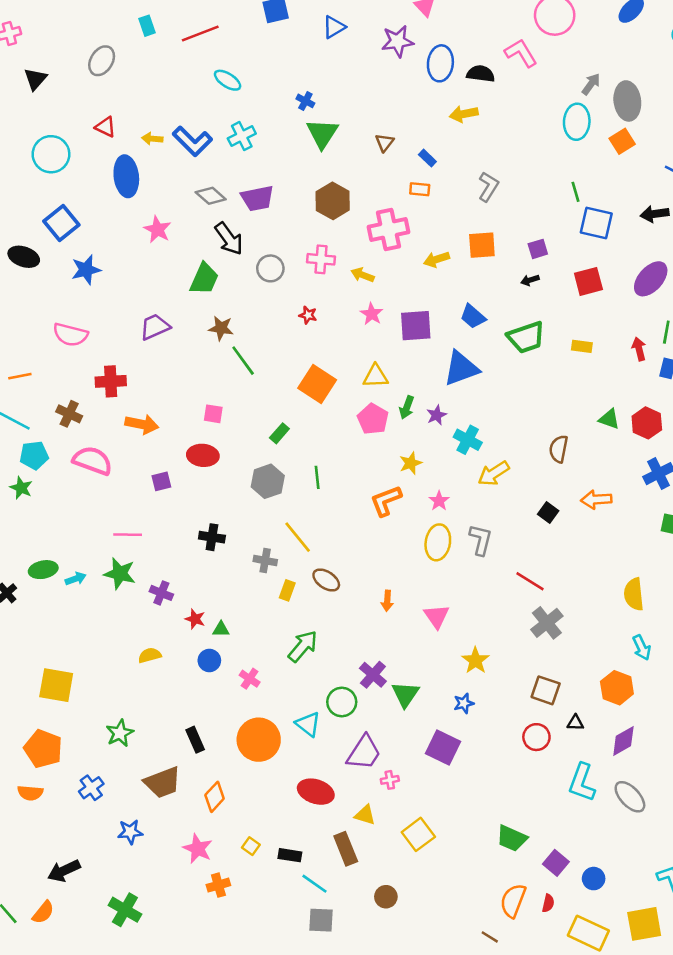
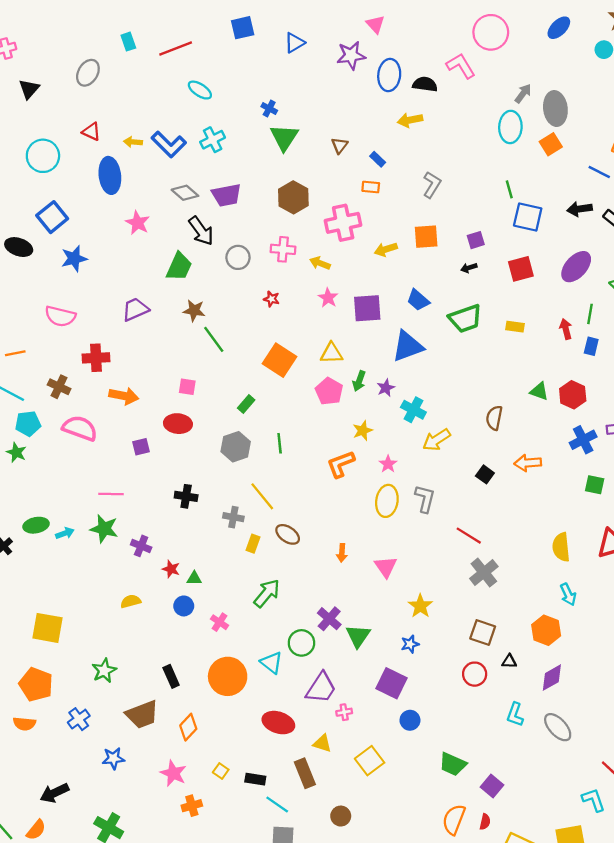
cyan L-shape: (582, 782) -> (515, 714), size x0.7
blue circle: (594, 879) -> (410, 720), moved

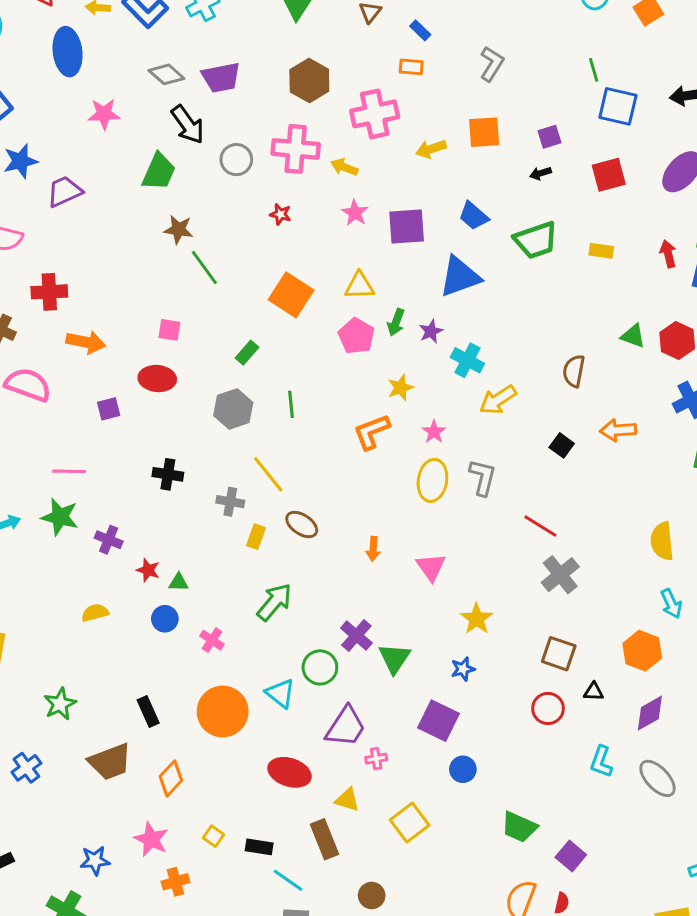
pink star: (138, 223) -> (104, 114), turned -30
pink cross: (283, 249) -> (296, 149), size x1.4
purple trapezoid: (135, 309) -> (65, 192), moved
blue star: (113, 758) -> (95, 861), moved

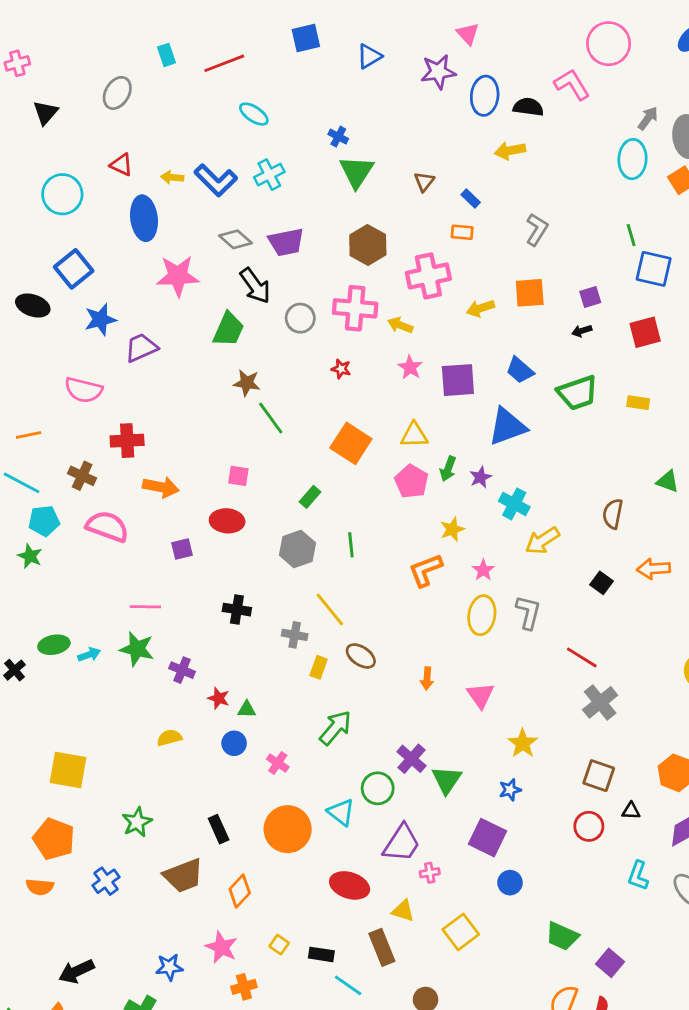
pink star: (104, 114) -> (178, 276), size x1.4

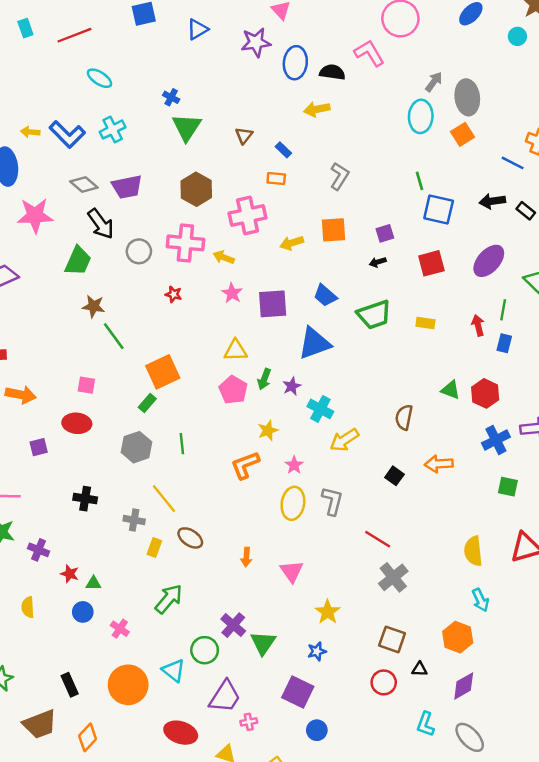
orange square: (351, 443) -> (163, 372), moved, turned 32
yellow semicircle: (169, 738) -> (28, 607), turned -78

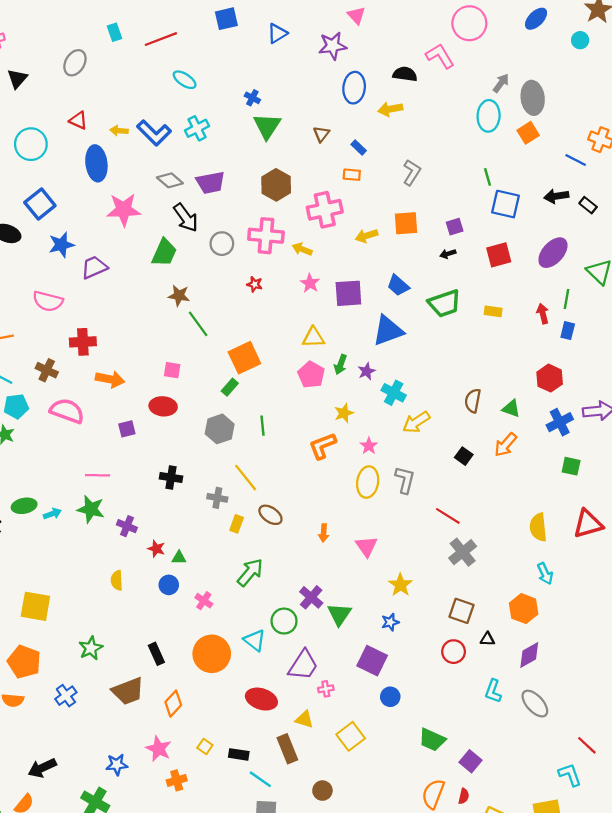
blue ellipse: (295, 63) -> (354, 88), moved
green triangle: (451, 390) -> (511, 409), moved
orange arrow: (439, 464) -> (506, 445), turned -45

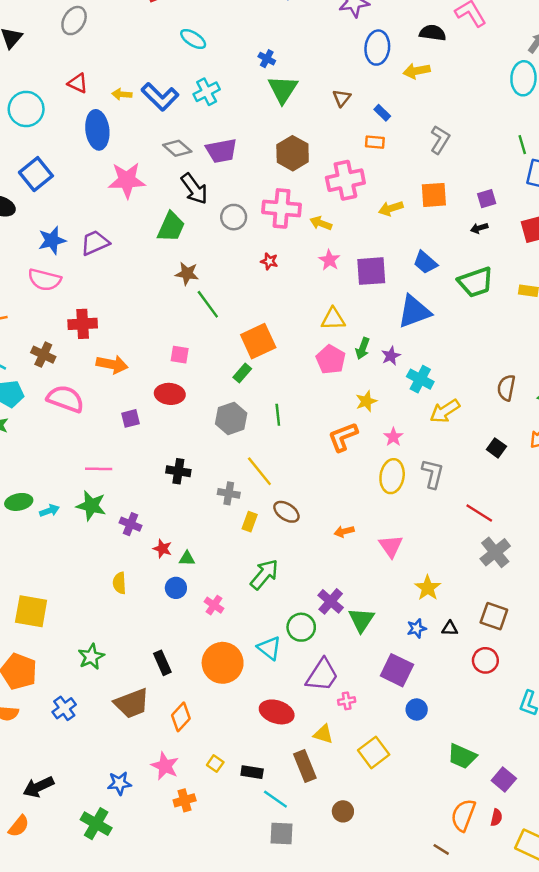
blue star: (61, 245) -> (52, 240), moved
orange arrow: (324, 533) -> (344, 531), turned 72
black triangle: (487, 639) -> (450, 628), moved

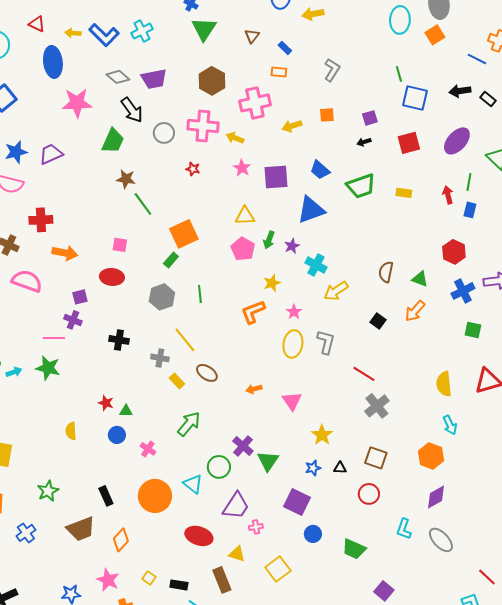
orange square: (434, 195) -> (327, 115), size x0.7
yellow rectangle: (250, 522) -> (177, 381), turned -63
purple cross: (131, 524) -> (73, 320), moved
green trapezoid: (462, 756) -> (354, 549), moved

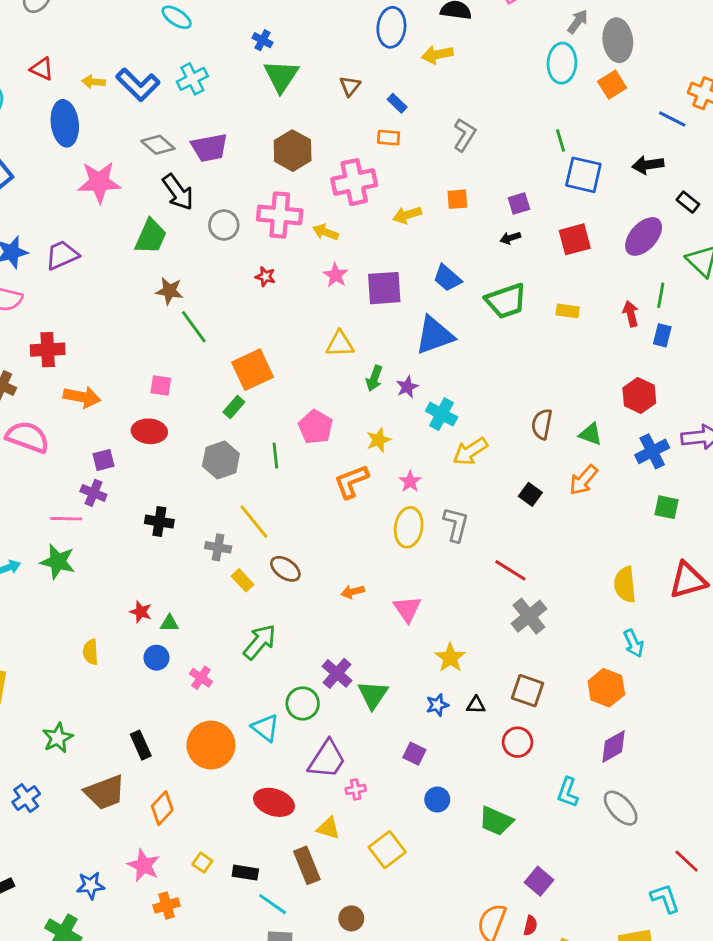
black rectangle: (488, 99) -> (688, 202), moved
pink pentagon: (243, 249) -> (315, 427), moved
purple square: (297, 502) -> (414, 754), size x0.6

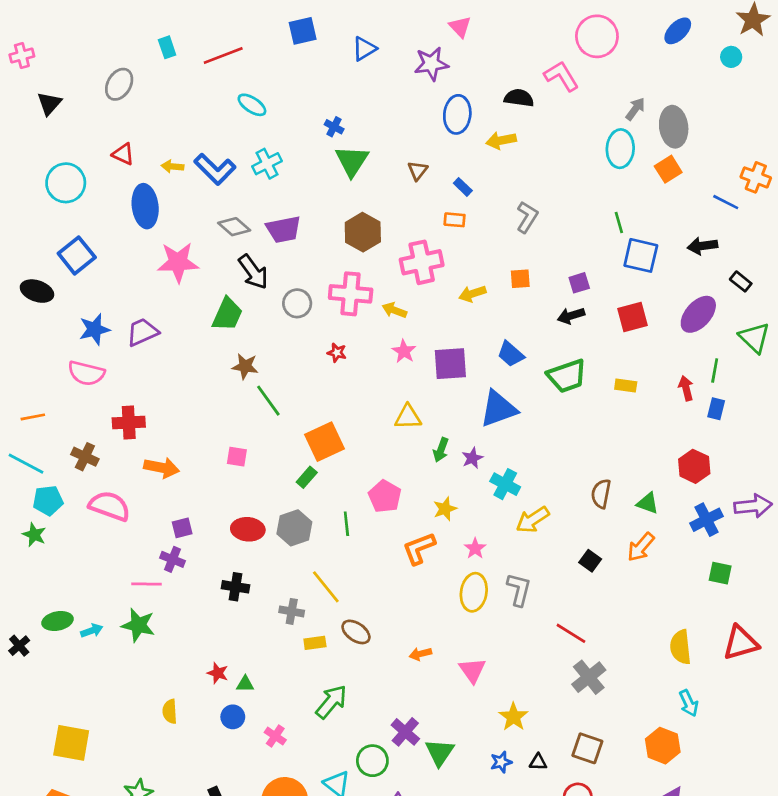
black arrow: (510, 238) -> (571, 316), size x1.4
red ellipse: (149, 431) -> (248, 529), moved
yellow rectangle: (242, 580) -> (315, 643), turned -55

